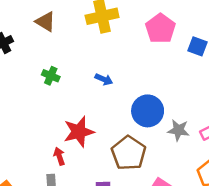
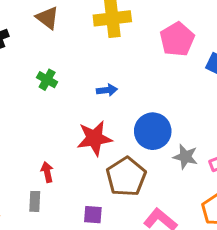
blue arrow: (104, 79) -> (107, 90), turned -36
red star: (79, 132) -> (94, 138), moved

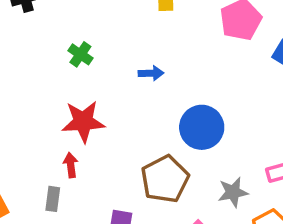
red star: (94, 138) -> (83, 122), moved
gray star: (185, 157) -> (233, 192), moved, turned -30

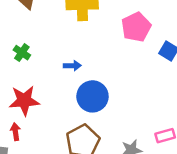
blue circle: (202, 127) -> (92, 96), moved

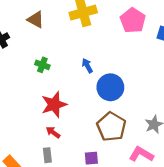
blue arrow: (72, 66) -> (87, 66), turned -104
red arrow: (15, 132) -> (53, 132), turned -32

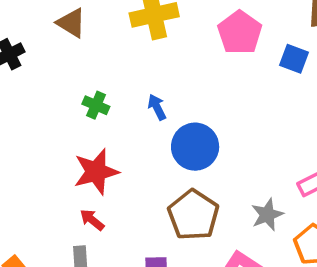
green cross: (42, 65) -> (96, 105), moved

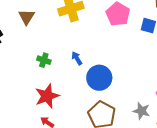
brown triangle: (71, 23) -> (27, 17), turned 36
gray star: (267, 215) -> (142, 111), turned -30

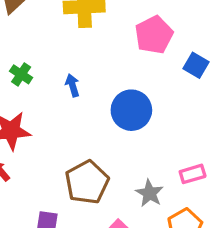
blue circle: (99, 78) -> (131, 110), moved

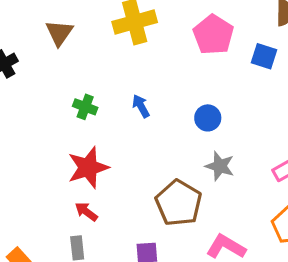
blue circle: (131, 110) -> (208, 118), size x0.6
gray star: (150, 193) -> (220, 166), moved

